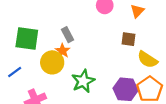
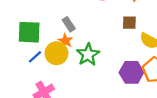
blue line: (15, 72) -> (35, 57), moved
green star: (83, 81) -> (88, 55), moved

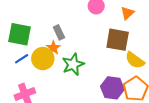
brown square: (129, 23) -> (118, 40), size x1.6

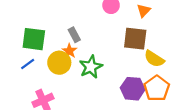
blue line: (22, 59) -> (28, 64), moved

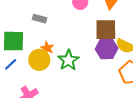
gray rectangle: (74, 35) -> (40, 19), moved, turned -40
purple hexagon: (133, 89) -> (107, 49), moved

